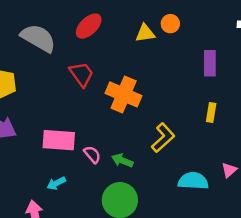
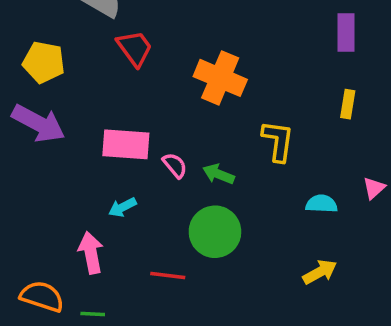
red trapezoid: (81, 74) -> (135, 48), moved
yellow L-shape: (163, 138) -> (278, 141), turned -40
cyan semicircle: (193, 181) -> (322, 204), size x0.7

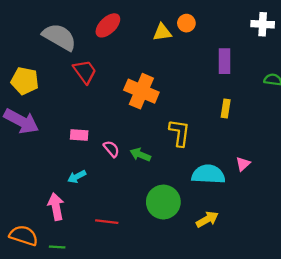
pink rectangle: (126, 144) -> (79, 135), size x0.6
cyan semicircle: (322, 204) -> (208, 174), size x1.6
green circle: (215, 232) -> (163, 202), moved

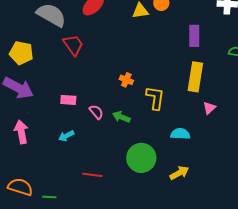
orange cross: (141, 91) -> (126, 80), moved, size x0.5
yellow rectangle: (226, 109) -> (195, 77), size x1.8
pink triangle: (243, 164) -> (209, 108), moved
cyan semicircle: (208, 174) -> (180, 134), size x0.7
pink arrow: (56, 207) -> (21, 132), moved

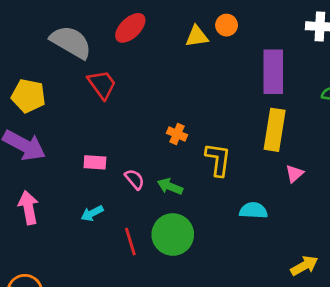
purple rectangle: (194, 36) -> (273, 72), size x1.4
green circle: (141, 158) -> (173, 234), moved
yellow arrow: (179, 173) -> (304, 266), moved
red line: (92, 175) -> (130, 242), moved, turned 66

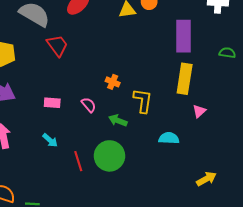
pink semicircle: (135, 179) -> (89, 105), moved
green arrow: (170, 186) -> (118, 120), moved
cyan arrow: (92, 213) -> (50, 140), turned -112

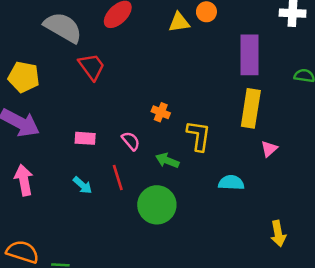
red line: (78, 161) -> (118, 177), moved
yellow arrow: (206, 179) -> (278, 234), turned 108

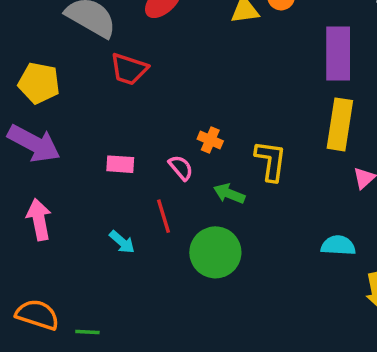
red trapezoid: (92, 67) -> (129, 69), turned 144
orange cross: (161, 112) -> (210, 140), moved
cyan semicircle: (231, 183) -> (338, 245), moved
cyan arrow: (83, 185) -> (122, 242), moved

